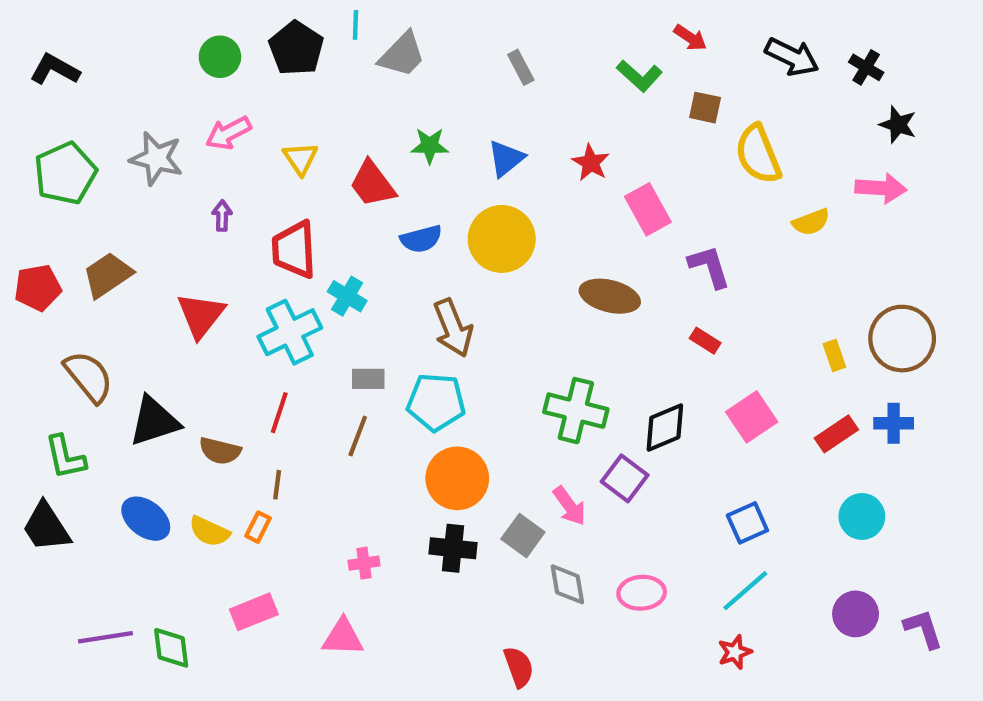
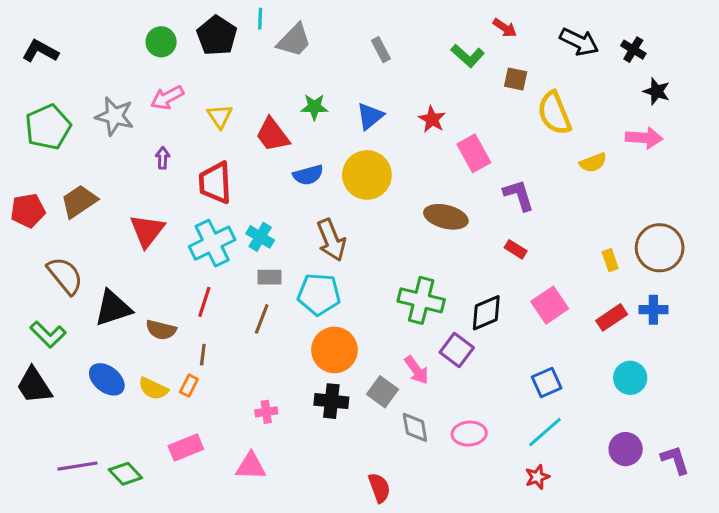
cyan cross: (347, 296) -> (260, 237), moved
green L-shape: (65, 457) -> (48, 334), turned -33
green diamond: (171, 648) -> (125, 474), turned -36

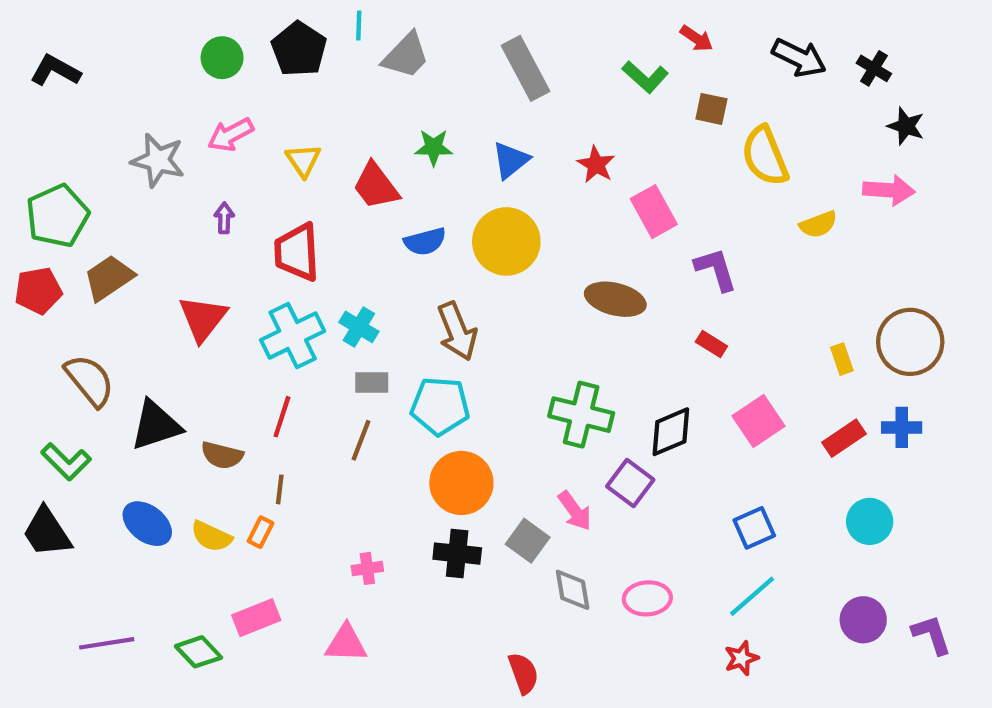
gray rectangle: (381, 50) -> (526, 68), size x1.8
green pentagon: (48, 127) -> (57, 216), moved
green diamond: (125, 474) -> (199, 652), moved

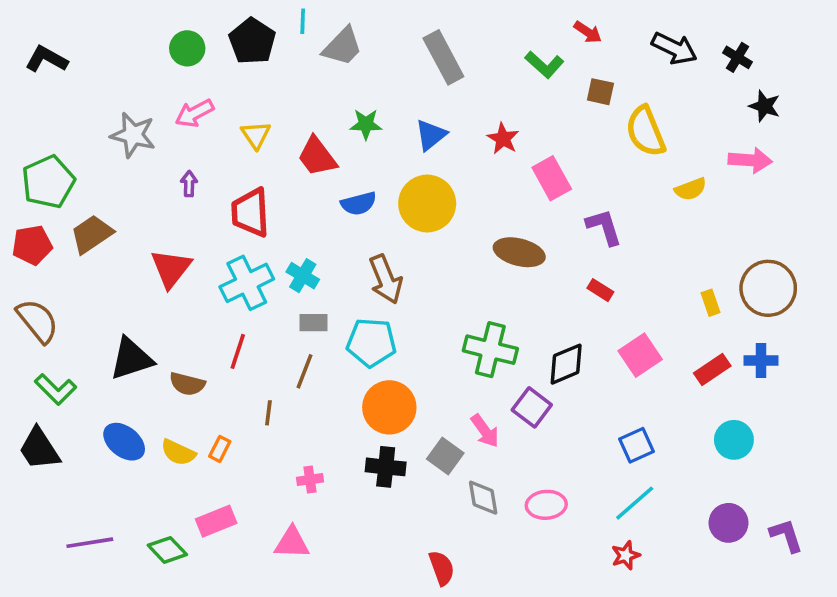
brown semicircle: (90, 380) -> (37, 321), moved
brown line: (280, 489) -> (268, 413), moved

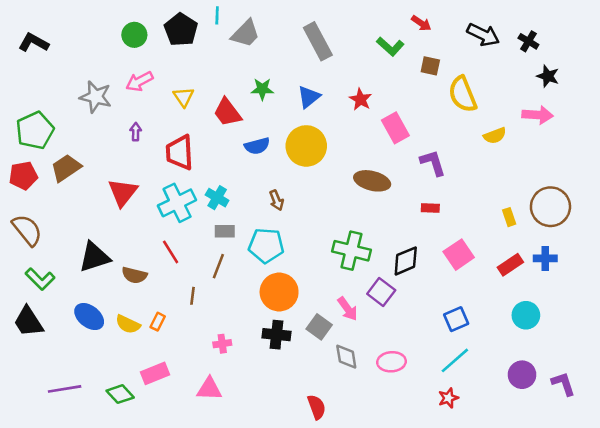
brown arrow: (386, 279) -> (277, 200), size x0.6
red rectangle: (600, 290) -> (430, 208), turned -30
red line: (238, 351) -> (171, 252), turned -50

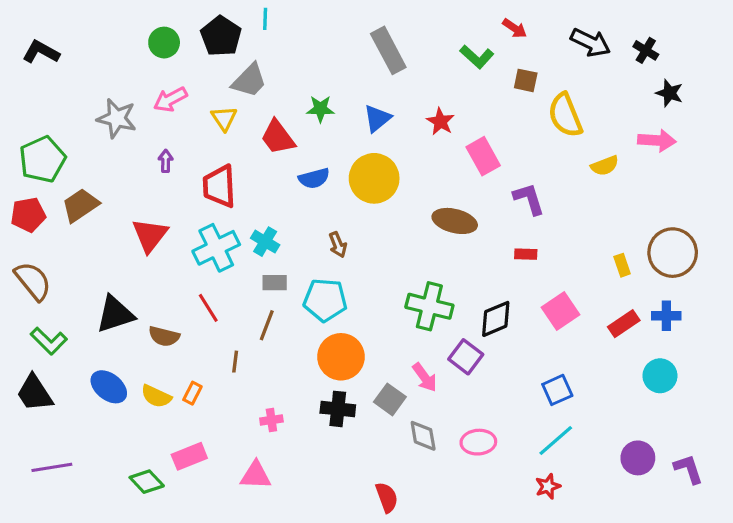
gray trapezoid: (245, 34) -> (249, 80), moved
cyan circle: (526, 315) -> (660, 376), moved
purple line: (65, 389) -> (52, 467), moved

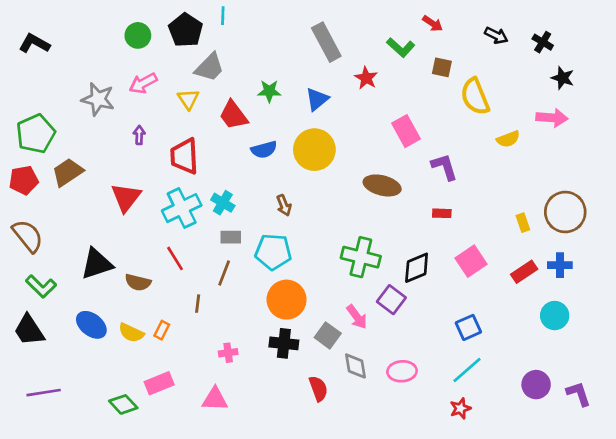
black arrow: (590, 43) -> (496, 35), size x0.7
red star: (440, 121) -> (366, 78), moved
red semicircle: (387, 497) -> (318, 389), moved

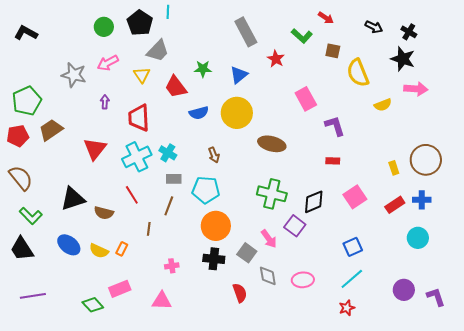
black star: (563, 78) -> (403, 59), moved, size x1.4
brown ellipse: (382, 185) -> (272, 144), moved

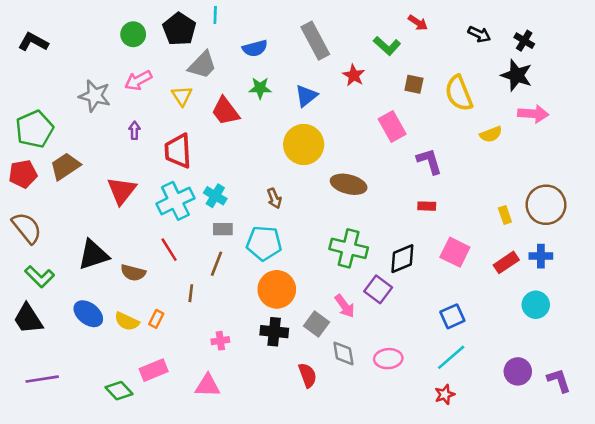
brown square: (333, 51) -> (414, 84), moved
blue semicircle: (199, 113) -> (255, 48), moved
pink square: (355, 197) -> (455, 252), turned -30

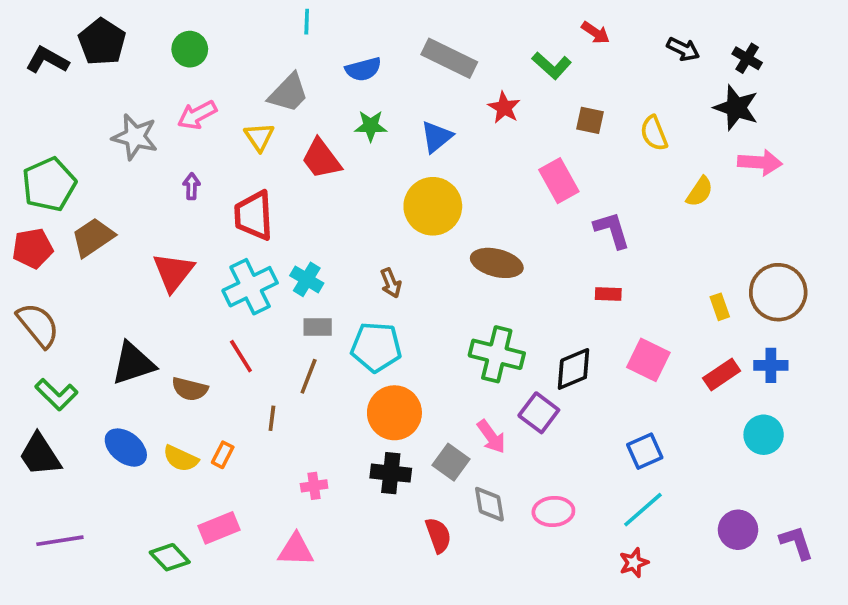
black pentagon: (179, 29) -> (102, 42), moved
gray rectangle: (315, 41) -> (449, 58), turned -36
yellow semicircle: (459, 93) -> (654, 133), size x0.7
yellow semicircle: (491, 134) -> (700, 192), turned -35

